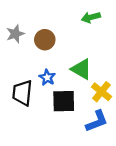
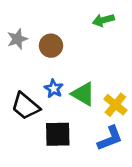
green triangle: (81, 69) -> (83, 94), moved
black trapezoid: (22, 93) -> (25, 106), turned -56
black square: (64, 101) -> (58, 134), moved

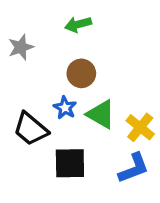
green arrow: (103, 20) -> (78, 24), moved
brown circle: (51, 46) -> (81, 73), moved

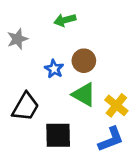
brown circle: (81, 73) -> (84, 61), moved
blue star: (65, 108) -> (54, 69), moved
black trapezoid: (31, 129) -> (26, 107), turned -100

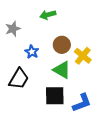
blue star: (54, 69) -> (32, 52), moved
yellow cross: (116, 105) -> (83, 56), moved
black square: (58, 135) -> (55, 96), moved

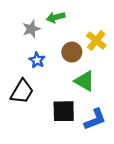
gray star: (13, 29) -> (31, 29), moved
yellow cross: (83, 56) -> (96, 40), moved
green triangle: (62, 70) -> (85, 81), moved

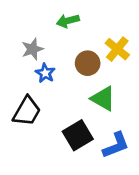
gray star: (31, 29) -> (32, 49), moved
black square: (64, 111) -> (78, 135), turned -30

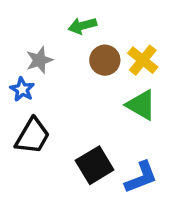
brown circle: (88, 63) -> (105, 60), moved
blue star: (45, 73) -> (22, 89), moved
green triangle: (103, 99) -> (141, 105), moved

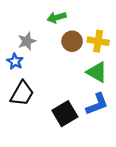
yellow cross: (143, 60) -> (98, 41), turned -30
blue L-shape: (141, 177) -> (97, 104), moved

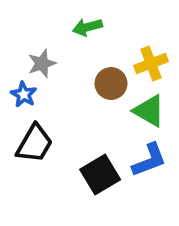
brown circle: (72, 41) -> (111, 84), moved
yellow cross: (98, 41) -> (151, 63), turned -30

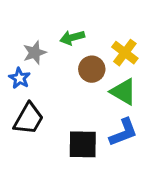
green arrow: (87, 27) -> (72, 38), moved
yellow cross: (151, 63) -> (125, 53), turned -32
black square: (100, 175) -> (83, 144), turned 32

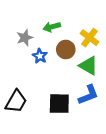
blue star: (20, 78) -> (40, 56), moved
black trapezoid: (29, 119) -> (16, 101), moved

